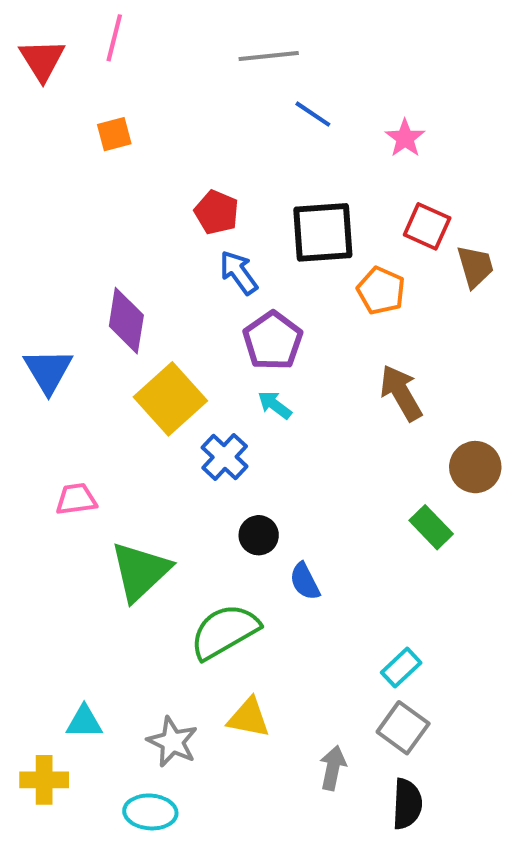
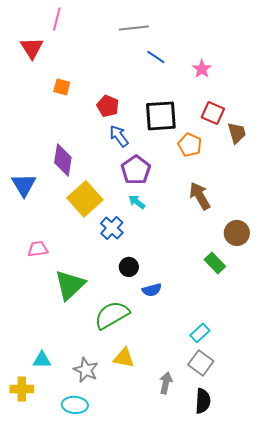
red triangle: (42, 60) -> (32, 48), moved
orange square: (114, 134) -> (62, 87), moved, turned 30
blue semicircle: (305, 581) -> (152, 290), turned -78

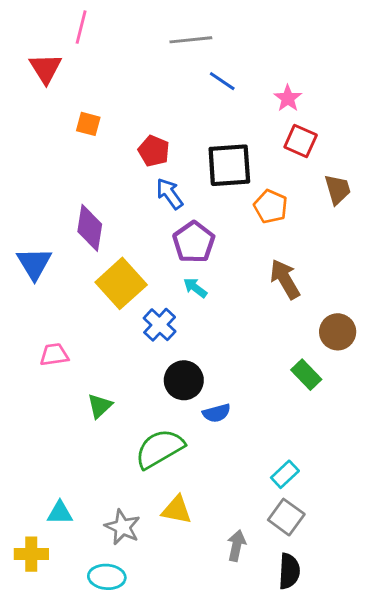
red square: (213, 113) -> (301, 141), moved
black circle: (129, 267) -> (184, 380), size x1.4
green triangle: (70, 285) -> (100, 406), size x0.6

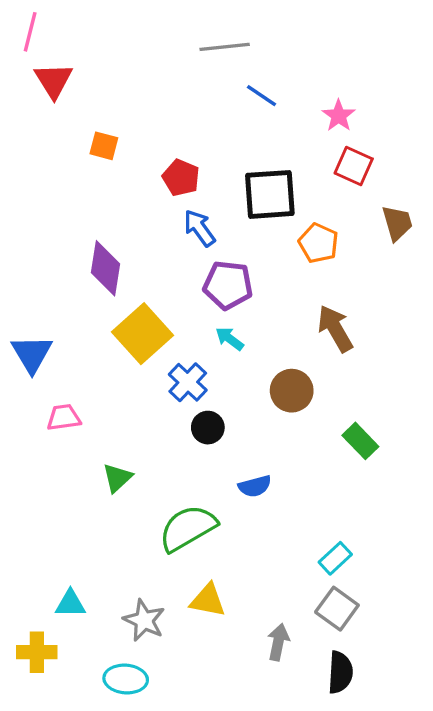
pink line: (81, 27) -> (30, 32), moved
purple pentagon: (194, 242) -> (228, 285), turned -30
blue triangle: (34, 263) -> (32, 354), moved
brown circle: (338, 332) -> (292, 391), moved
black circle: (184, 380) -> (208, 428), moved, size x0.7

